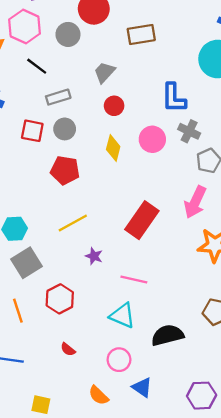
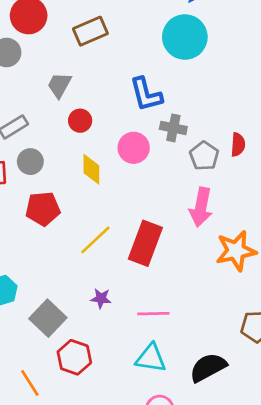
yellow line: (73, 223) -> (95, 240), moved
gray square: (27, 263) -> (48, 318), moved

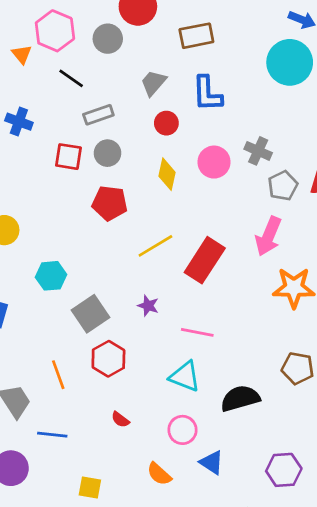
blue L-shape: (146, 94) -> (207, 94), moved

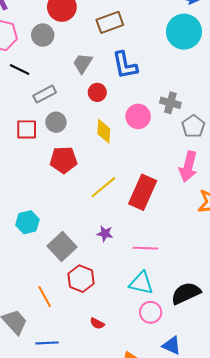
pink circle: (182, 430) -> (151, 312), moved

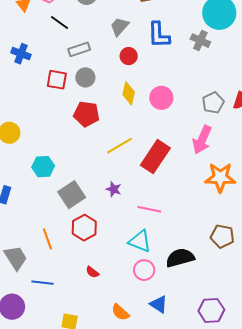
gray cross: (170, 103) -> (200, 41), moved
pink circle: (138, 116) -> (161, 98), moved

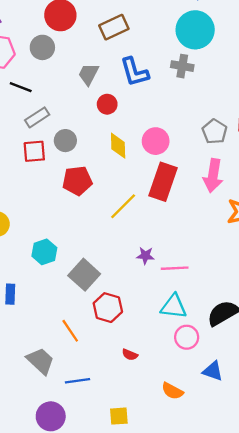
gray rectangle: (79, 49) -> (37, 117), moved
red rectangle: (155, 157) -> (163, 182), moved
purple star: (114, 189) -> (145, 256), moved

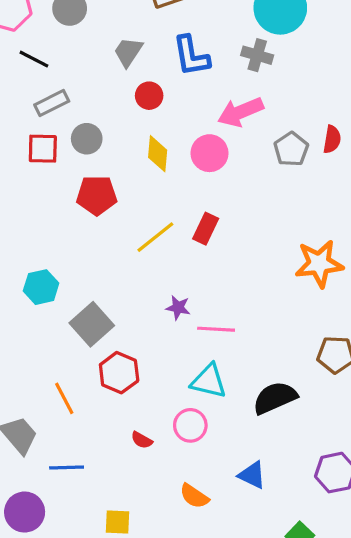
pink arrow: (213, 176) -> (240, 112), moved, turned 52
red rectangle: (163, 182) -> (206, 229), moved, size x0.6
pink circle: (187, 337) -> (190, 425), moved

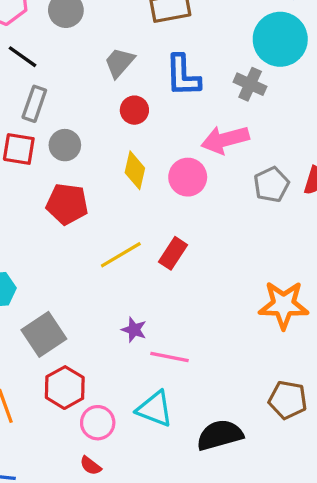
gray rectangle: (52, 103) -> (34, 104), turned -52
pink circle: (190, 425) -> (98, 423), moved
red semicircle: (142, 440) -> (91, 466), moved

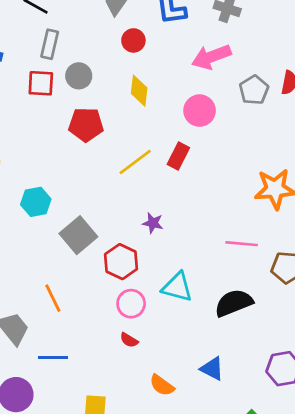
pink circle: (188, 177) -> (200, 111), moved
pink line: (170, 357) -> (242, 244), moved
red hexagon: (65, 388) -> (121, 262), moved

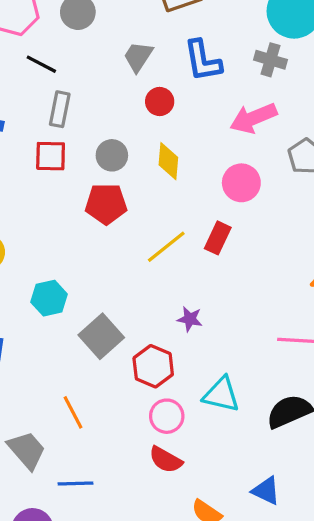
gray circle: (79, 76) -> (112, 155), moved
red semicircle: (129, 340) -> (166, 460), size x1.5

